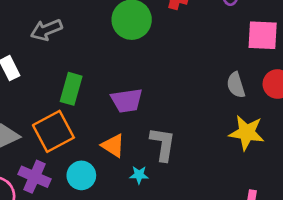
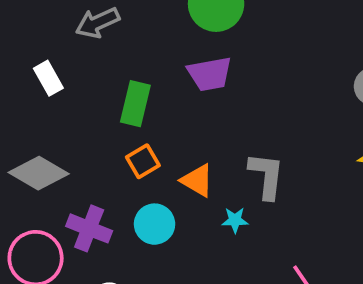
purple trapezoid: (127, 100) -> (210, 74), moved
orange square: (53, 131) -> (143, 161), moved, size x0.6

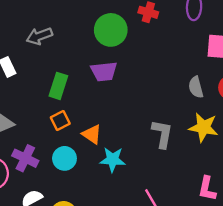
gray L-shape: (266, 176) -> (162, 134), moved
cyan star: (235, 220) -> (113, 160), size x1.6

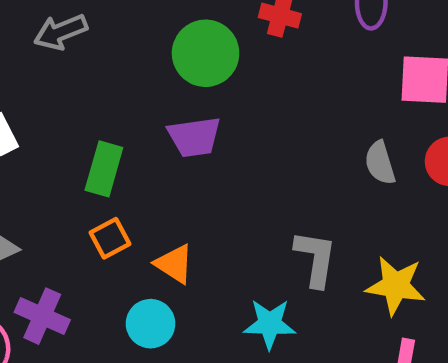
gray arrow: (39, 36) -> (61, 32), moved
yellow star: (203, 127) -> (396, 286), moved
cyan circle: (64, 158) -> (151, 324), moved
cyan star: (113, 160) -> (270, 324), moved

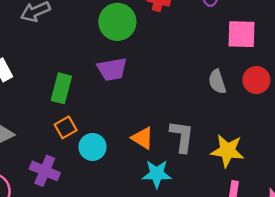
orange triangle: (174, 264) -> (143, 138), moved
purple cross: (42, 316) -> (45, 171), moved
cyan circle: (151, 324) -> (92, 147), moved

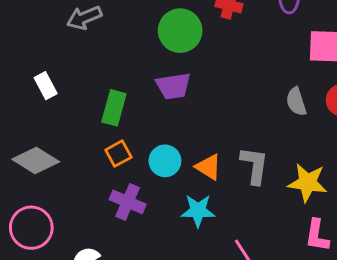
cyan circle: (92, 147) -> (165, 161), moved
purple cross: (45, 171) -> (128, 202), moved
cyan star: (157, 174) -> (198, 211), moved

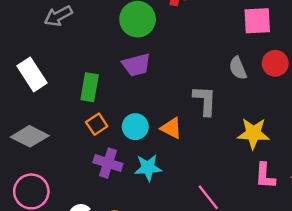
white rectangle: (46, 86) -> (32, 74), size x1.5
gray L-shape: (254, 165) -> (205, 101), moved
cyan star: (198, 211) -> (148, 168), moved

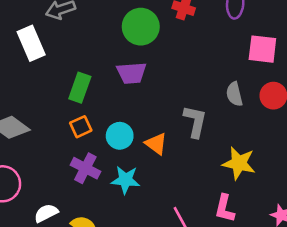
white rectangle: (32, 74) -> (31, 43), moved
pink L-shape: (265, 176) -> (225, 208), moved

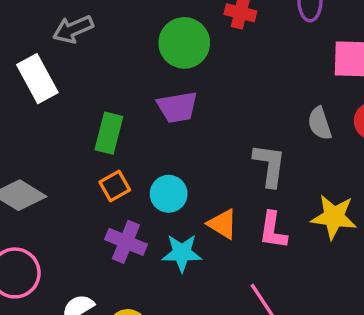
orange triangle: (156, 144) -> (223, 224), moved
pink L-shape: (225, 208) -> (273, 230), moved

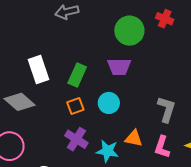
white rectangle: (37, 79) -> (39, 69), moved
cyan circle: (169, 194) -> (109, 103), moved
orange triangle: (223, 224) -> (134, 138), turned -30

